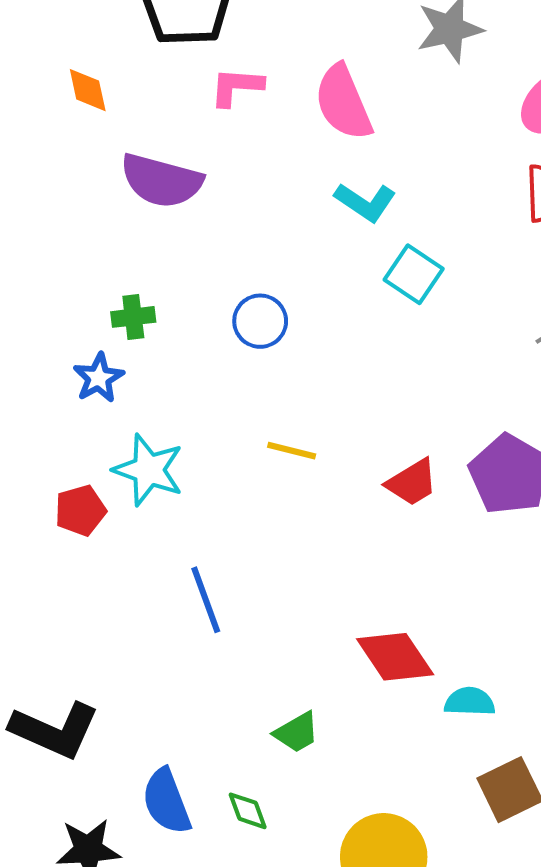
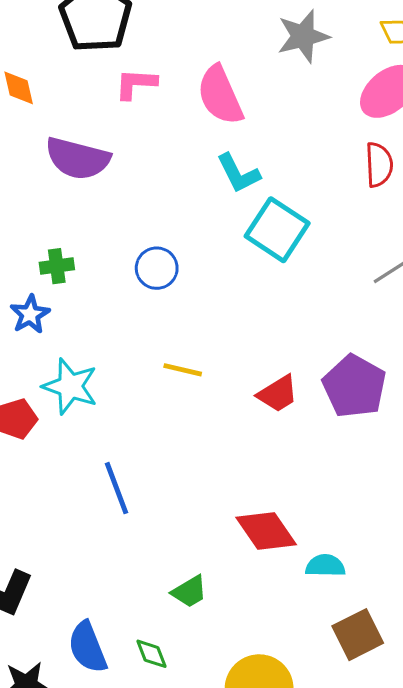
cyan L-shape: (365, 202) -> (238, 173), turned 30
cyan square: (414, 274) -> (277, 230), size x1.4

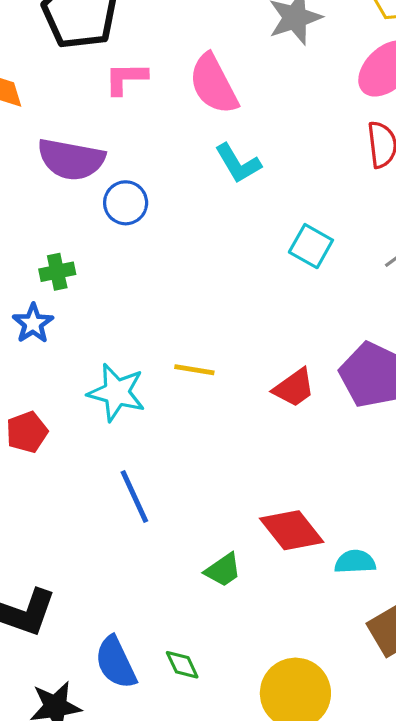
cyan square: (277, 230) -> (311, 246), moved, size x0.7
blue circle: (157, 268) -> (126, 203), moved
cyan star: (70, 386) -> (117, 392), moved
green trapezoid: (189, 592) -> (223, 570), moved

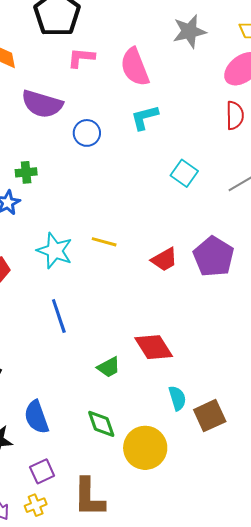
cyan L-shape: (238, 163) -> (145, 117), turned 100
blue circle: (126, 203) -> (87, 133), moved
cyan semicircle: (355, 562) -> (177, 398), moved, turned 70
green diamond: (182, 665) -> (101, 424), moved, size x1.4

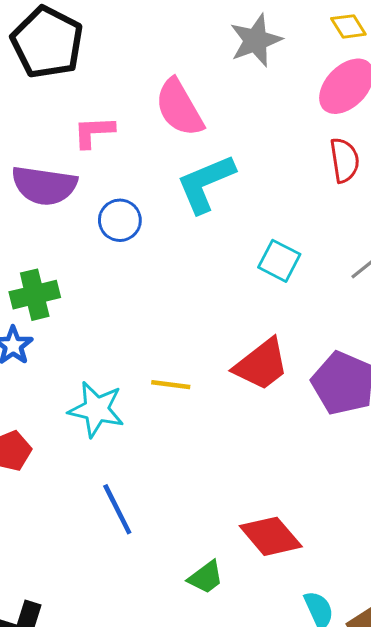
pink L-shape: (81, 58) -> (94, 132), moved
cyan L-shape: (145, 117) -> (206, 183), size x1.4
green cross: (26, 172) -> (35, 295), size x1.4
red trapezoid: (164, 259) -> (261, 365), moved, size x1.4

